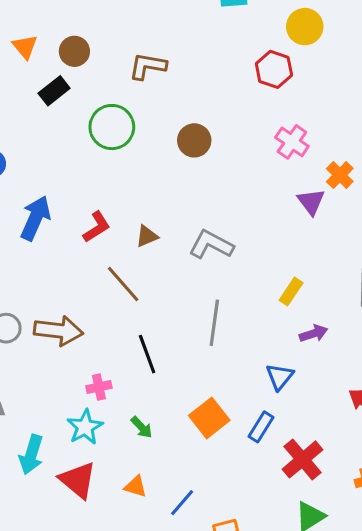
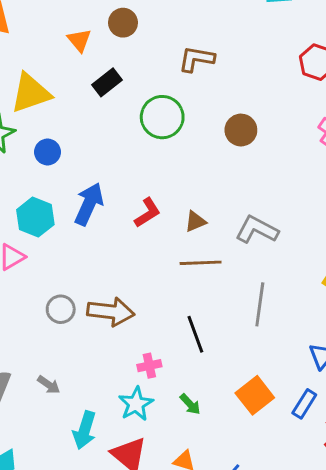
brown circle: (74, 51) -> (123, 23), moved
brown line: (123, 284) -> (201, 263), moved, turned -51

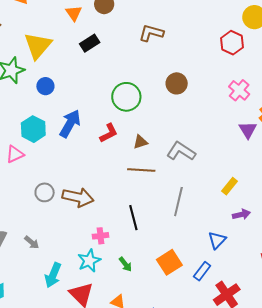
yellow triangle: (31, 93) -> (38, 46), turned -36
green circle: (162, 117) -> (126, 97), moved

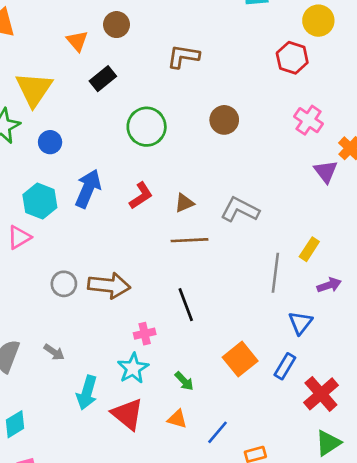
green circle: (126, 97) -> (147, 127), moved
gray line: (178, 202) -> (275, 273), moved
green arrow: (125, 264) -> (184, 381), moved

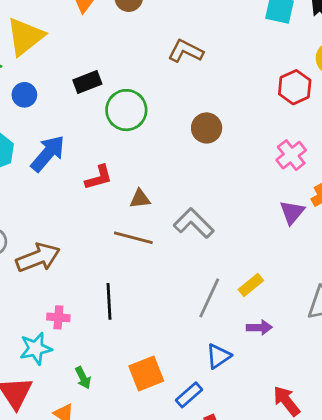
black rectangle: (103, 79) -> (87, 82), moved
brown arrow: (109, 285) -> (38, 258), turned -45

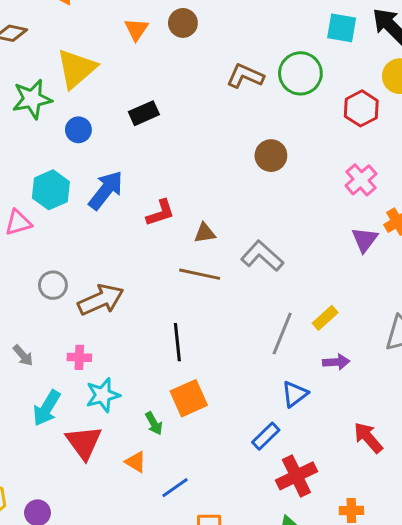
green circle: (126, 110) -> (300, 73), moved
pink cross: (58, 317) -> (79, 357), moved
orange square: (146, 373) -> (189, 398), moved

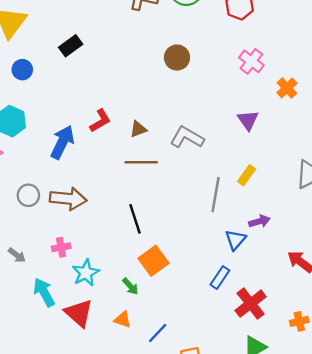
blue arrow: (106, 190) -> (62, 142), moved
purple triangle: (365, 240) -> (248, 120), moved
brown arrow: (101, 300) -> (68, 199), turned 42
purple arrow: (336, 362) -> (259, 221), moved
cyan arrow: (47, 408) -> (44, 292), turned 132

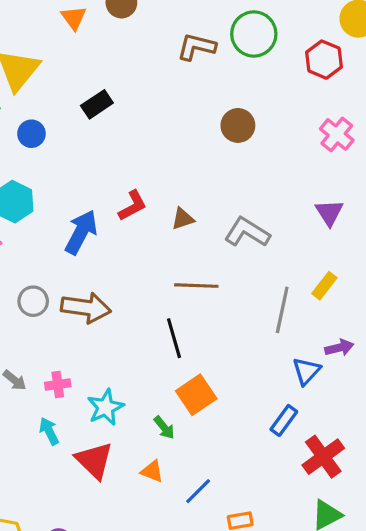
brown line: (141, 162) -> (196, 286), moved
pink cross: (61, 247) -> (58, 384), moved
cyan arrow: (44, 292) -> (49, 431), size x0.7

